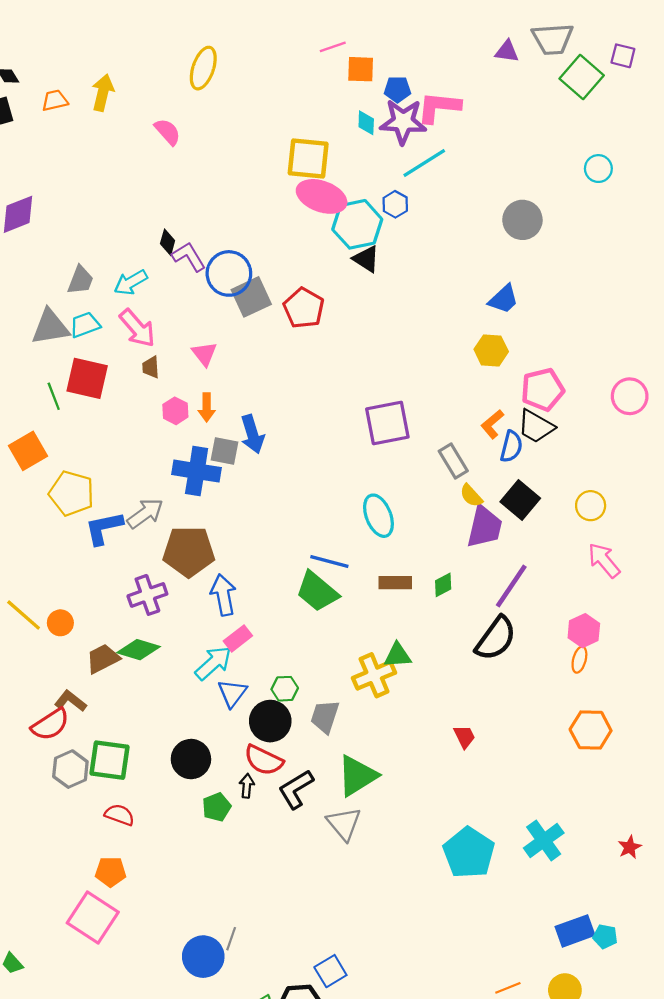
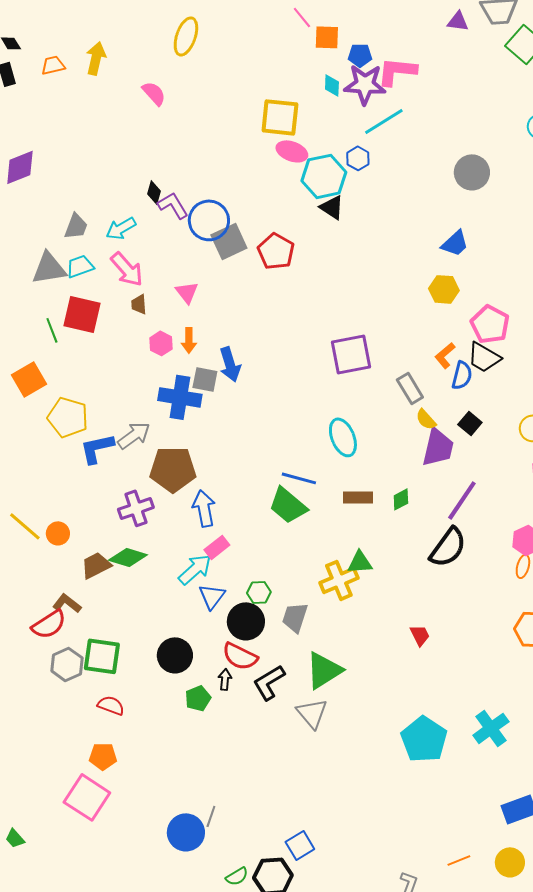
pink line: (333, 47) -> (302, 17), turned 70
pink ellipse: (322, 196) -> (292, 151), size x0.7
pink pentagon: (543, 390) -> (490, 324), turned -30
black square: (520, 500) -> (470, 423), size x0.7

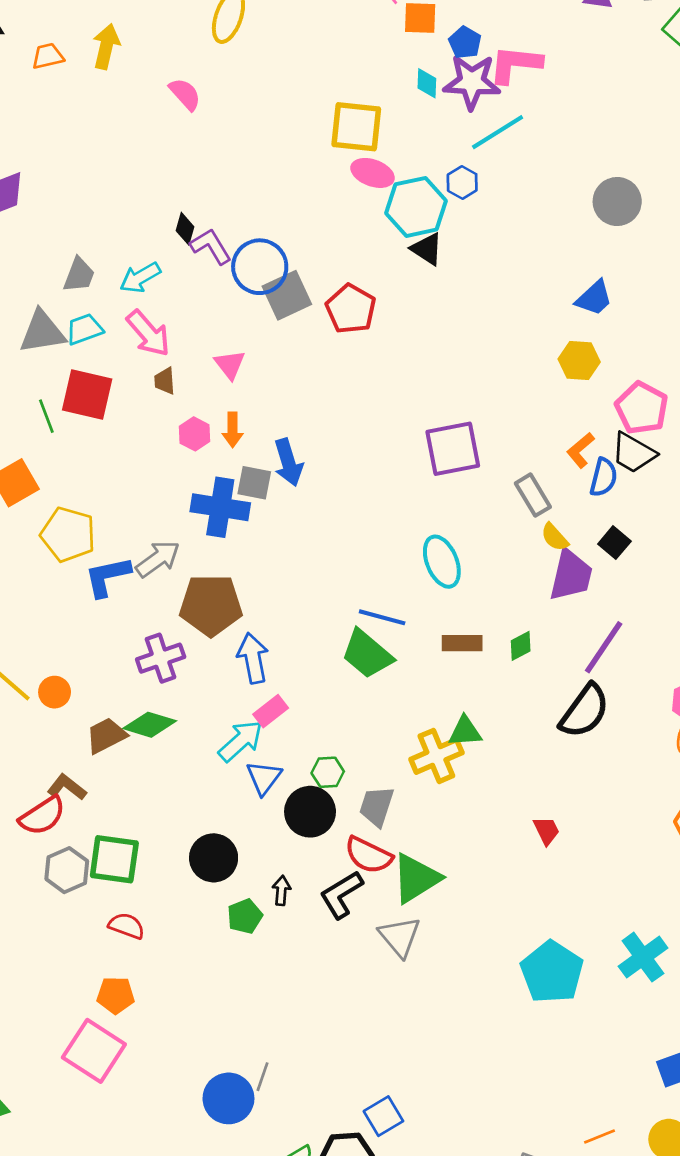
blue pentagon: (360, 55) -> (465, 42), turned 30
red semicircle: (240, 656) -> (368, 855), moved

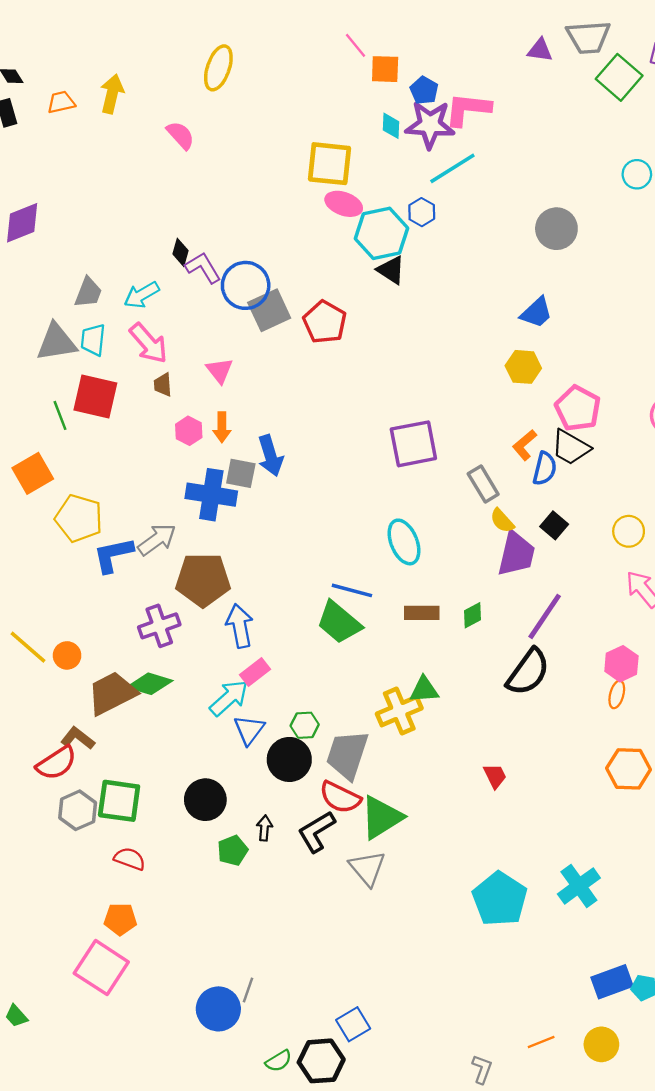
cyan trapezoid: (84, 329) -> (93, 340), turned -64
brown trapezoid: (106, 736) -> (112, 693), size x1.4
gray trapezoid: (377, 806) -> (347, 755), size x1.4

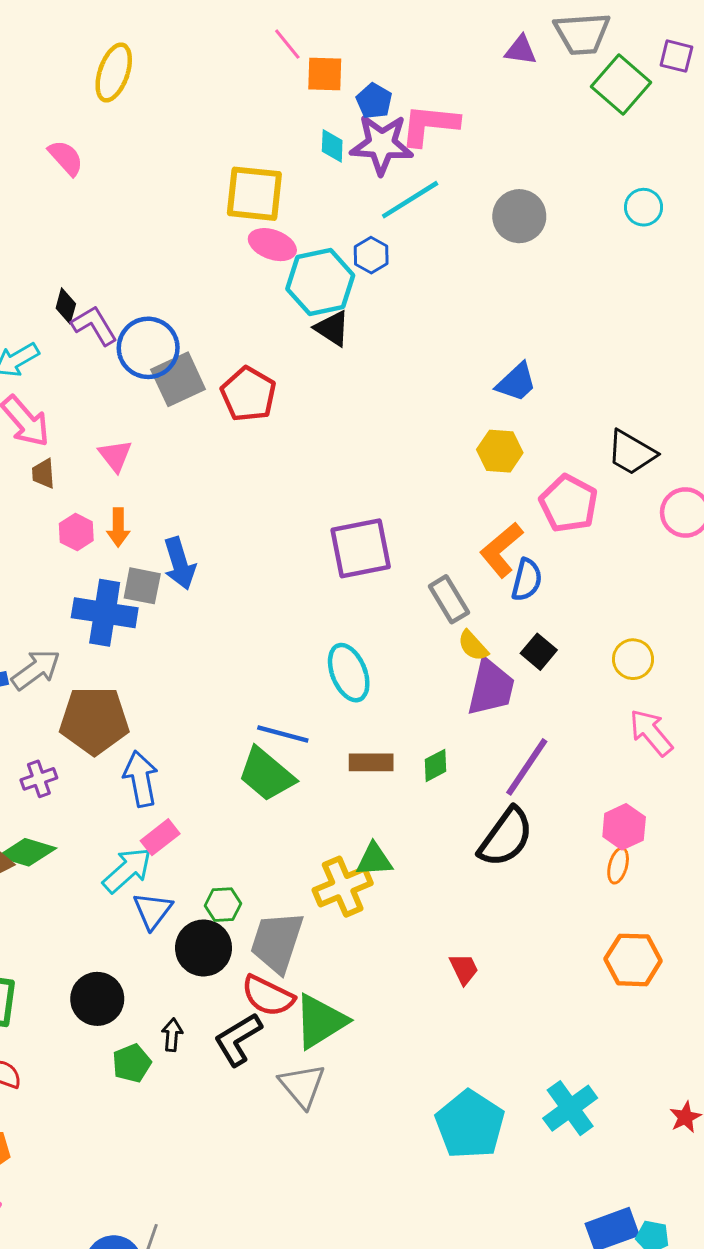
gray circle: (556, 229) -> (519, 216), moved
orange L-shape: (525, 445) -> (501, 550), size x1.4
black trapezoid: (571, 447) -> (632, 453), moved
purple cross: (159, 626) -> (39, 779), size x0.7

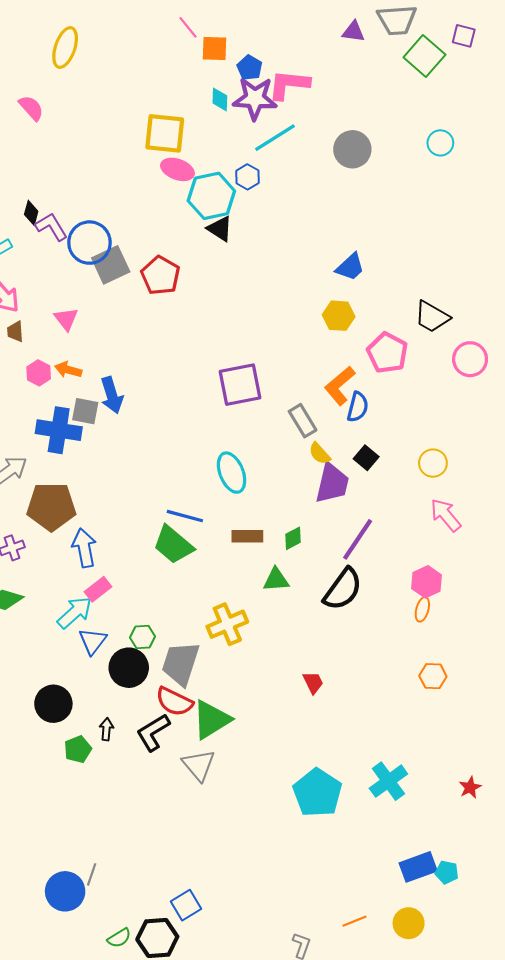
orange arrow: (118, 527) -> (68, 370), turned 105
green triangle: (374, 860) -> (276, 580), moved
orange hexagon: (633, 960) -> (433, 676), size x0.7

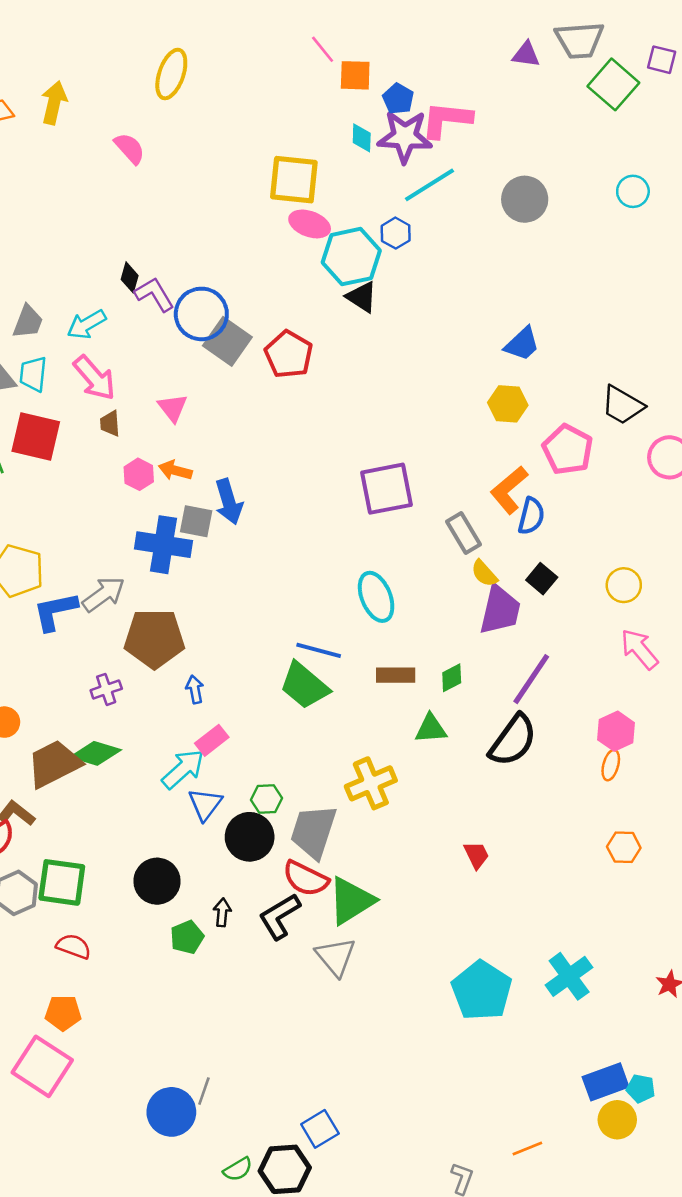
gray square: (111, 265) -> (227, 341), turned -30
blue arrow: (84, 548) -> (195, 689), size x0.6
yellow circle: (409, 923) -> (617, 1120), moved

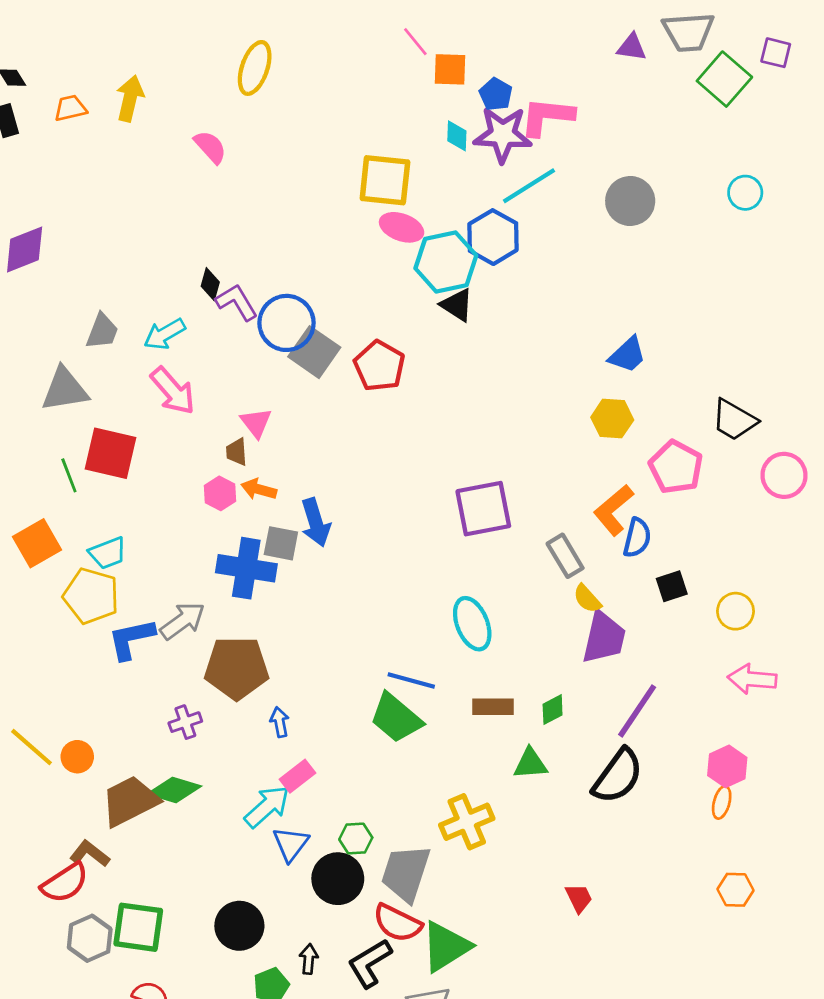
blue hexagon: (396, 233) -> (493, 237), size x1.6
cyan trapezoid: (33, 374) -> (108, 553), moved, turned -117
brown trapezoid: (110, 423) -> (237, 452), moved
black square: (542, 579) -> (672, 586), moved, turned 32
pink arrow: (639, 649) -> (752, 679), turned -45

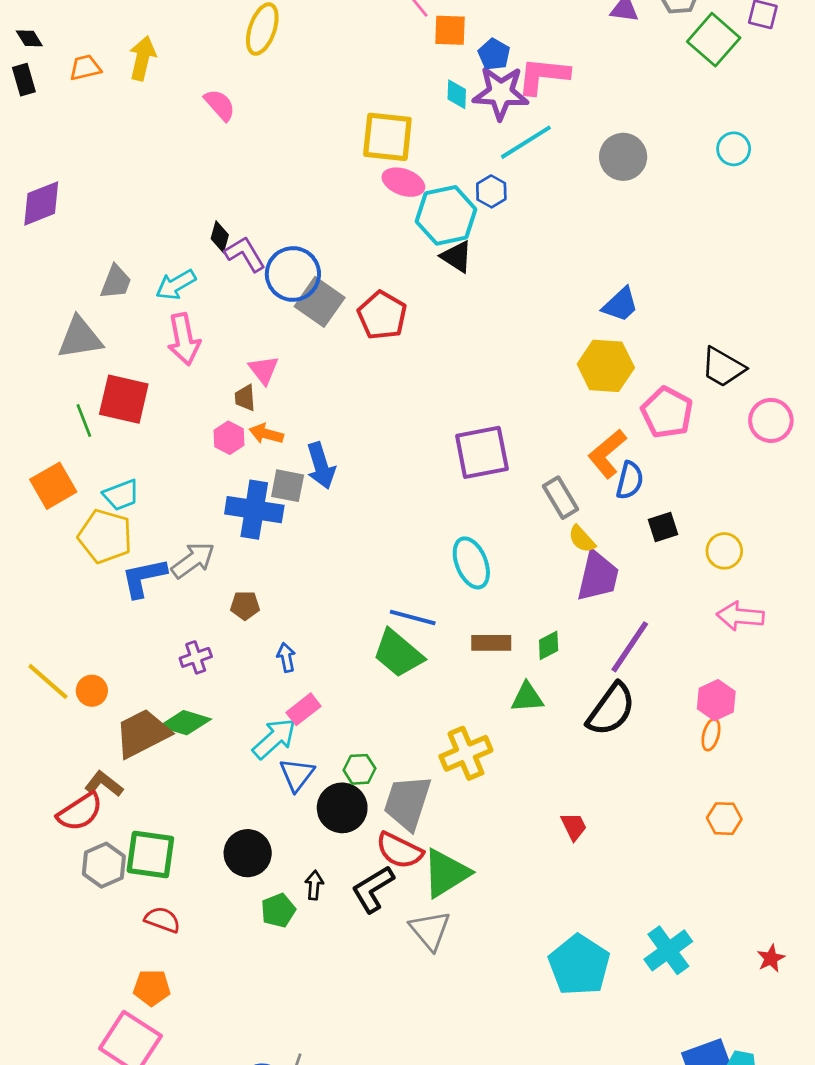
blue hexagon: (493, 237) -> (491, 191), size x0.6
pink arrow: (173, 391) -> (184, 339), turned 30
yellow hexagon: (612, 419) -> (606, 366), size x1.4
brown pentagon: (237, 668) -> (245, 606), size x0.5

